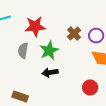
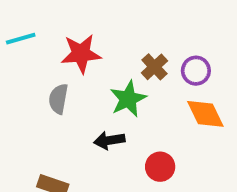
green star: (49, 51) -> (128, 99), moved
red circle: (90, 88) -> (160, 167), moved

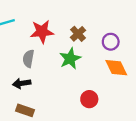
brown cross: (154, 67) -> (78, 34), moved
black arrow: (109, 140) -> (22, 83), moved

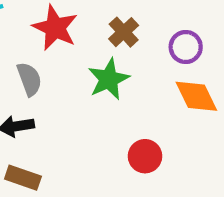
red star: (42, 32) -> (55, 28), turned 30
gray semicircle: (28, 59) -> (29, 79), turned 150

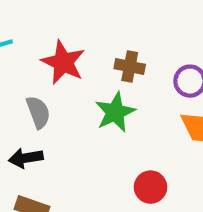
brown cross: (124, 32) -> (130, 67), turned -36

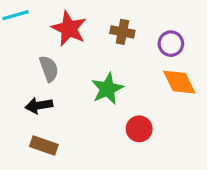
green star: (115, 112) -> (107, 89), moved

